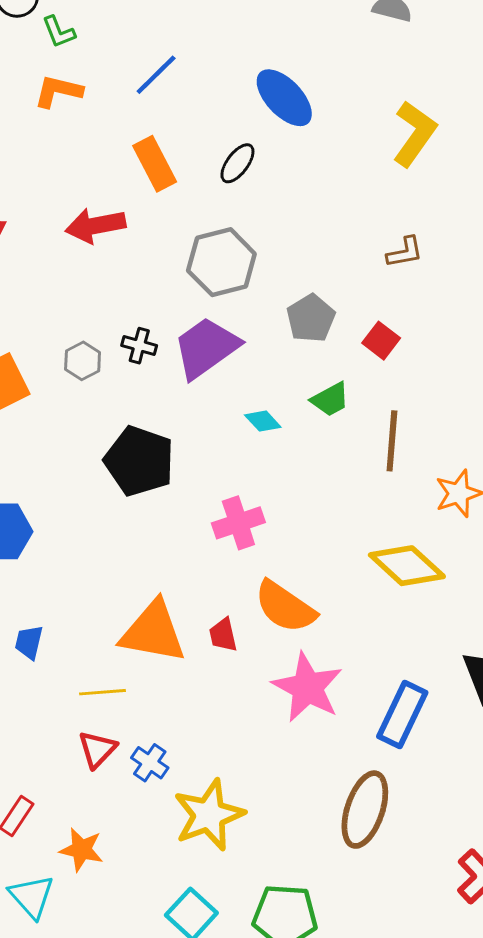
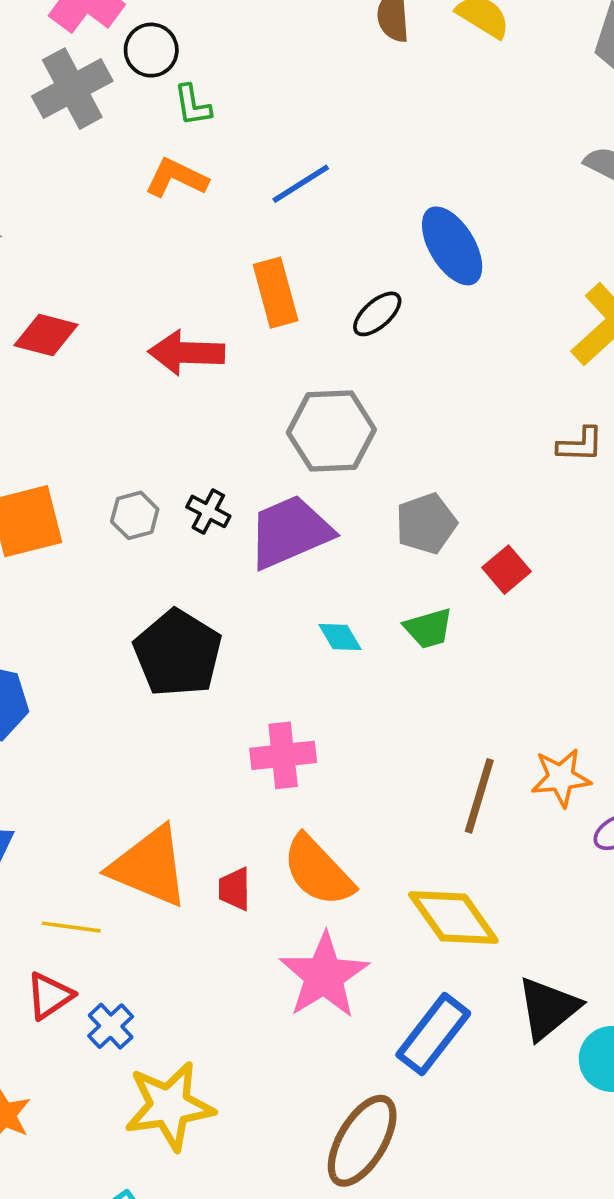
brown L-shape: (405, 252) -> (580, 445), moved
brown line: (392, 441) -> (479, 796), moved
yellow diamond: (407, 566) -> (453, 918), moved

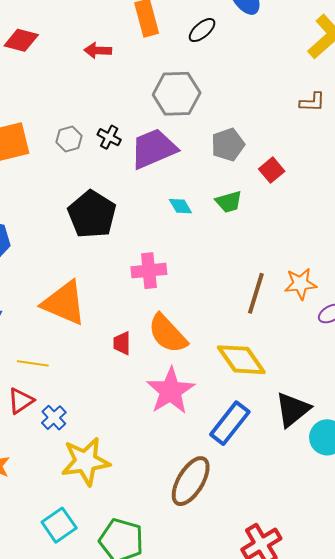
red arrow: (186, 353) -> (98, 50), size x0.7
orange triangle: (149, 867) -> (64, 303), moved

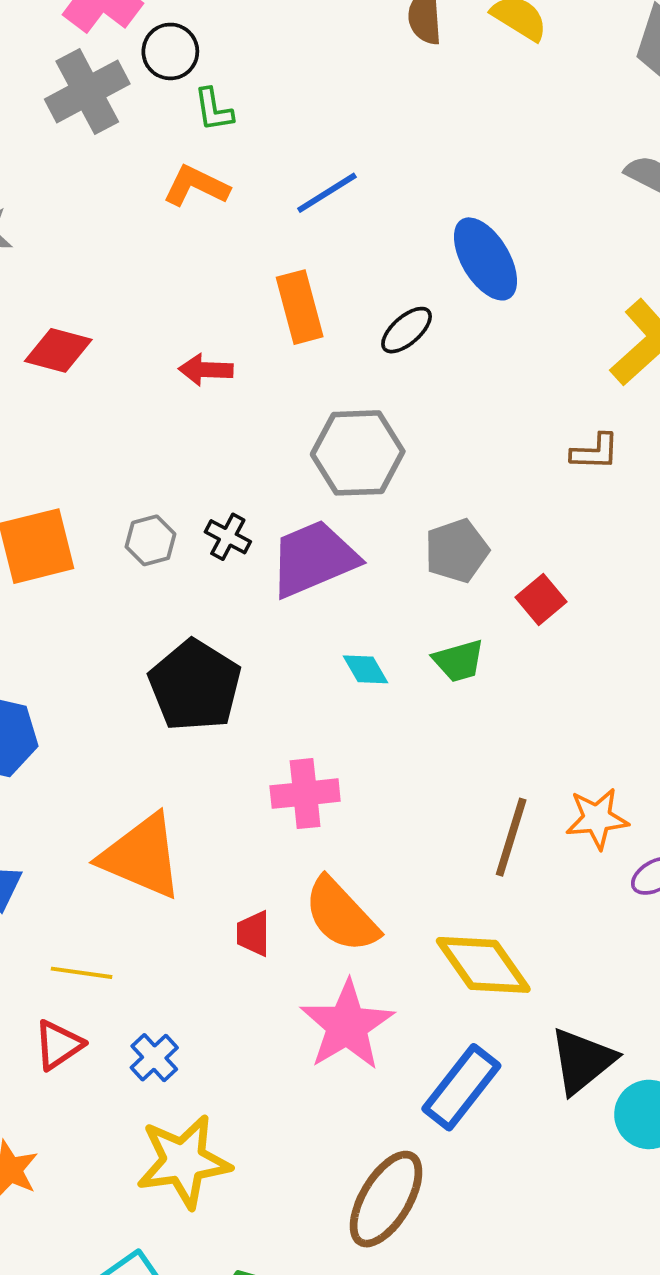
brown L-shape: (312, 102) -> (595, 452), moved
blue cross: (54, 418) -> (154, 1058), moved

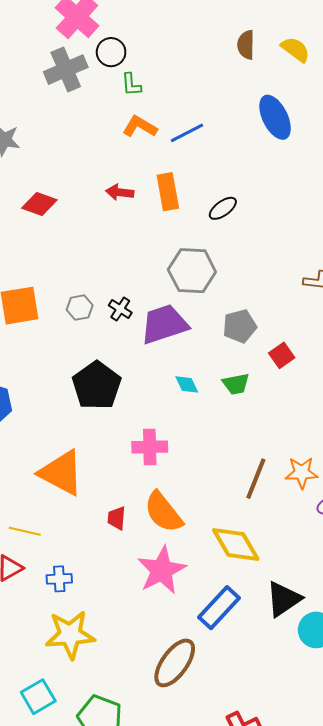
orange L-shape: (196, 186) -> (140, 127), moved
blue ellipse: (485, 259) -> (275, 117), moved
red arrow: (206, 370) -> (120, 192), moved
blue cross: (154, 1058) -> (59, 579), turned 35

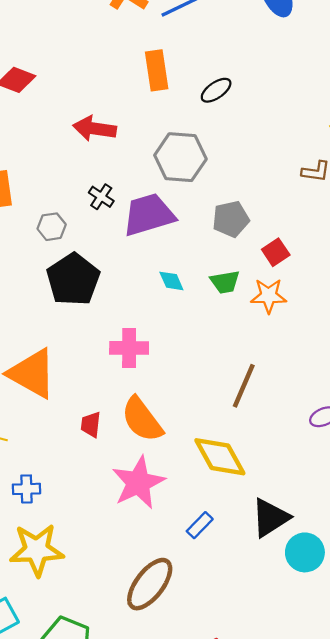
red arrow: (120, 192) -> (95, 128), moved, size x1.4
gray hexagon: (80, 308) -> (52, 227), moved
orange star: (302, 473) -> (269, 296), moved
blue rectangle: (219, 608) -> (200, 525), size x0.6

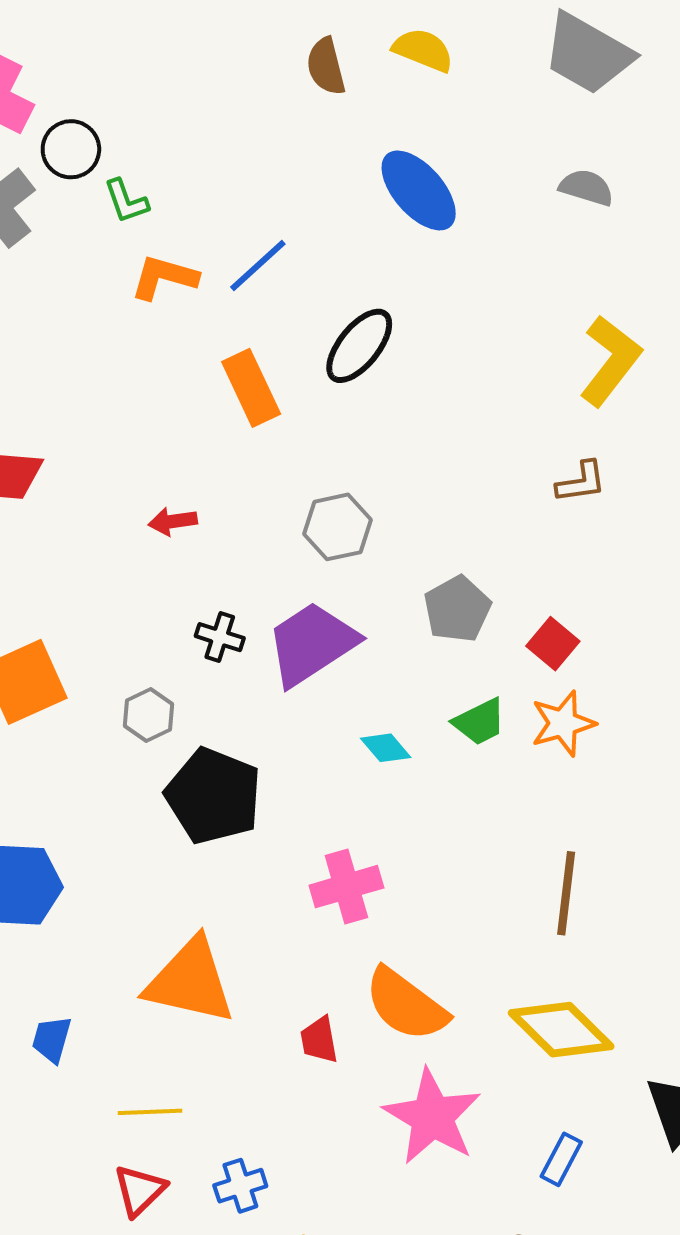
black ellipse: (216, 90) -> (359, 346), moved, size x1.4
red arrow: (95, 128) -> (173, 521), size x0.6
gray hexagon: (180, 157) -> (337, 527), size x0.7

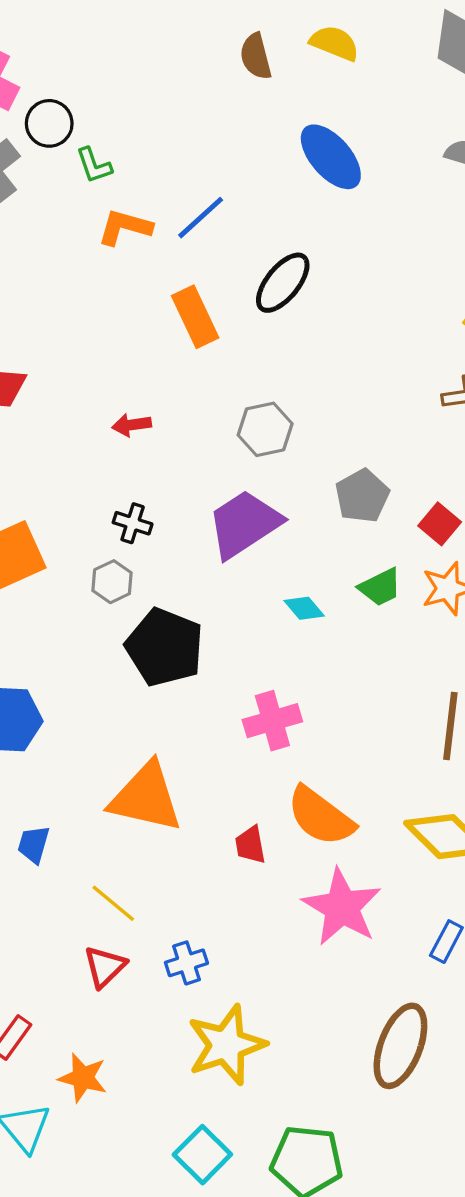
black cross: (220, 637) -> (133, 523), moved
yellow line: (150, 1112) -> (113, 903), turned 42

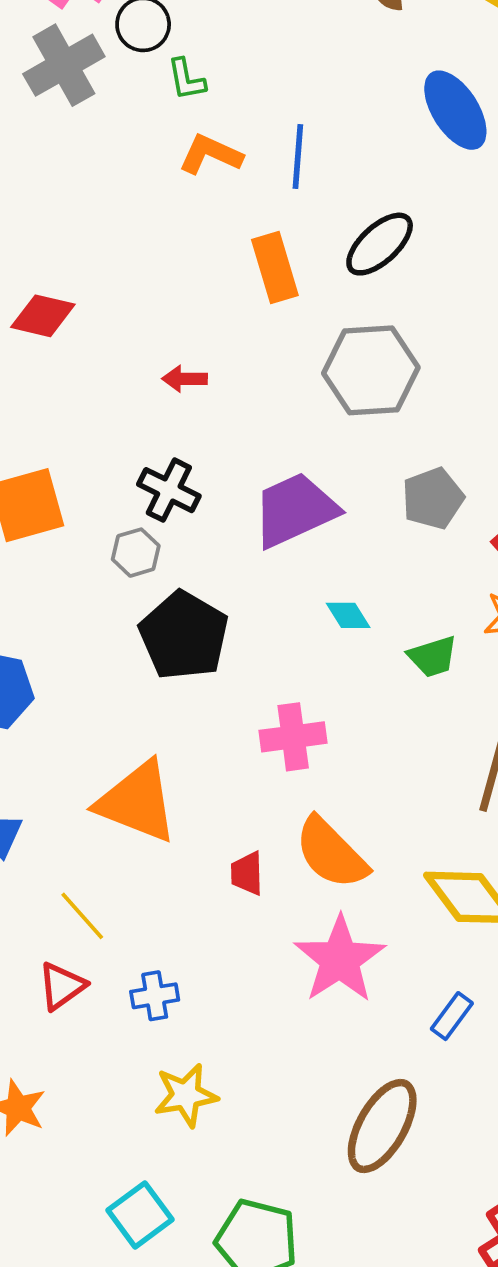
blue line: (201, 218) -> (298, 157), turned -52
gray hexagon: (265, 429) -> (371, 370), moved, size x1.5
black cross: (133, 523) -> (169, 490), size x1.4
green trapezoid: (380, 587) -> (433, 657), moved
yellow star: (226, 1045) -> (186, 1095), size x0.7

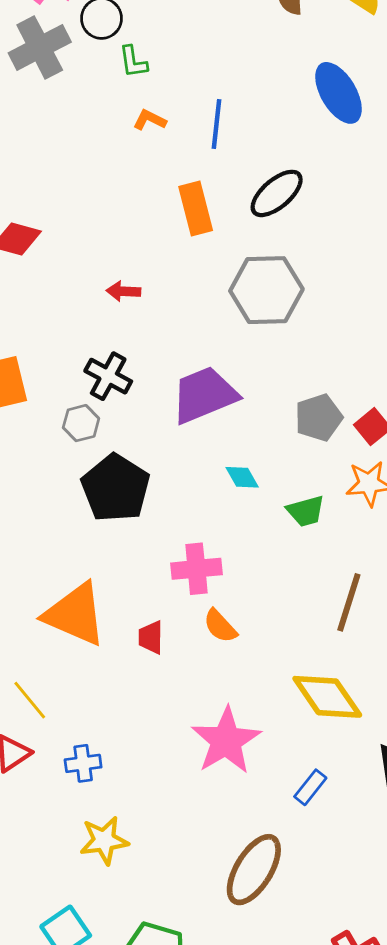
orange L-shape: (211, 154) -> (150, 120), size x0.7
gray pentagon: (433, 498) -> (319, 418), moved
orange semicircle: (331, 853) -> (220, 626), moved, size x0.6
red trapezoid: (247, 873) -> (151, 637), moved

